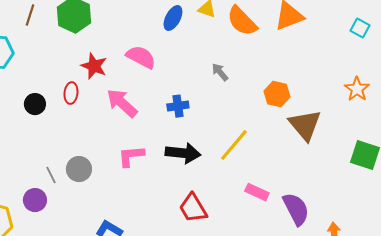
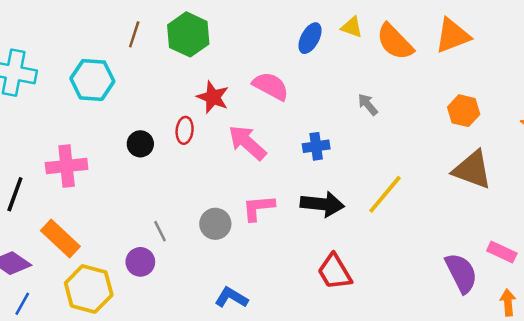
orange hexagon: (277, 94) -> (464, 111), moved
brown triangle: (305, 125) -> (472, 170), turned -30
gray circle: (79, 169) -> (215, 224), moved
pink rectangle: (257, 192) -> (502, 252), moved

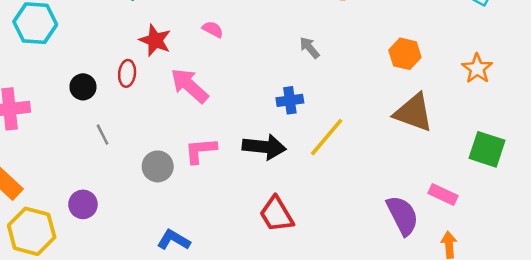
pink semicircle: (271, 86) -> (213, 29), size x0.6
blue cross: (316, 146) -> (290, 100), moved
gray line: (160, 231) -> (103, 135), moved

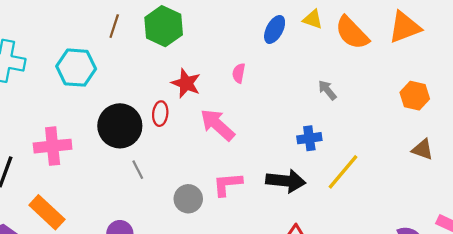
pink semicircle: (213, 29) -> (239, 73), turned -108
black circle: (83, 87) -> (120, 126), size x1.8
brown triangle: (414, 113) -> (423, 149), size x0.6

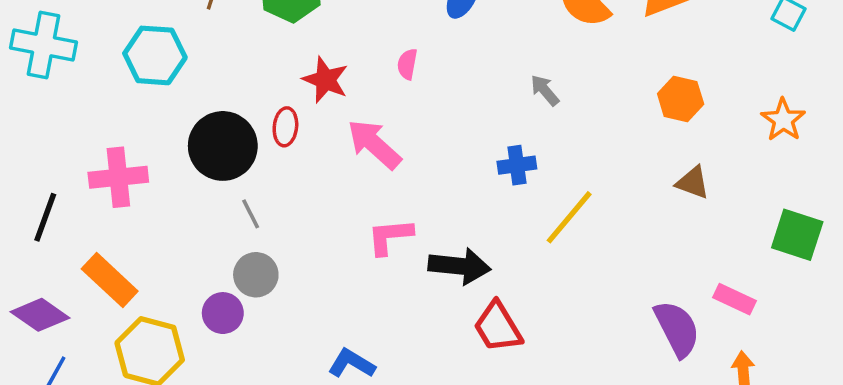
black arrow: (286, 181) -> (459, 266), moved
gray circle: (188, 199) -> (256, 275), moved

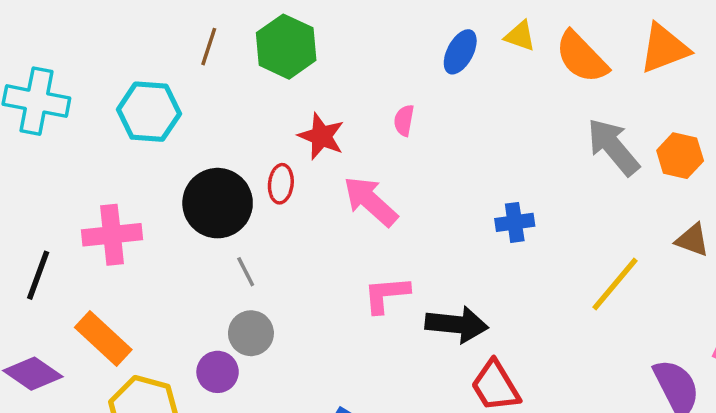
gray arrow: (545, 90) -> (613, 147), moved, size x1.8
yellow line: (569, 217) -> (615, 284), moved

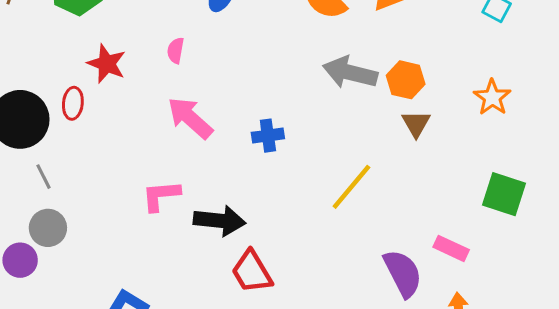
gray arrow: (613, 147) -> (350, 72), turned -36
pink arrow: (371, 201) -> (190, 118), moved
brown triangle: (692, 240) -> (416, 124), moved, turned 40

